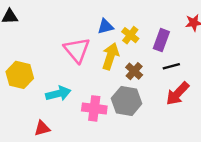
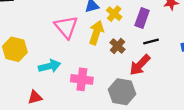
red arrow: (178, 94) -> (140, 65), moved
gray hexagon: (127, 101) -> (122, 92), moved

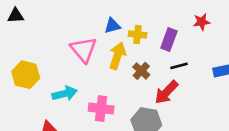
yellow cross: (114, 14) -> (137, 34), turned -32

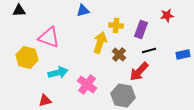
blue triangle: (112, 26) -> (83, 10), moved
pink triangle: (83, 50) -> (49, 38), moved, turned -30
pink cross: (101, 109) -> (87, 84), turned 30

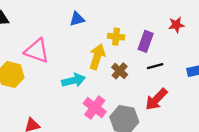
cyan arrow: (58, 72) -> (74, 80), moved
red arrow: (139, 72) -> (156, 99), moved
pink cross: (87, 84) -> (95, 108), moved

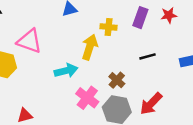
purple rectangle: (146, 41) -> (140, 18), moved
brown cross: (120, 71) -> (117, 80), moved
red arrow: (156, 99) -> (151, 104), moved

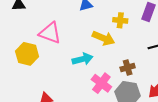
yellow arrow: (90, 47) -> (103, 38), turned 95
brown cross: (117, 80) -> (128, 67), turned 32

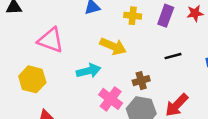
yellow cross: (120, 20) -> (133, 16), moved
yellow hexagon: (27, 54) -> (32, 79), moved

